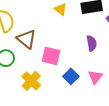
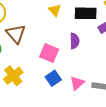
purple semicircle: (92, 43) -> (75, 41), moved
pink square: (51, 56) -> (49, 53), moved

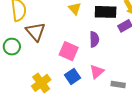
yellow cross: (13, 76) -> (41, 83), moved
pink triangle: (77, 83) -> (97, 72), moved

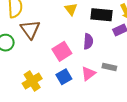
pink square: (69, 51) -> (62, 51), turned 30
gray rectangle: (118, 85) -> (109, 67), moved

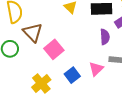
purple semicircle: (88, 41) -> (105, 37), moved
pink square: (62, 51) -> (54, 49), moved

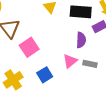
pink triangle: (96, 69) -> (70, 61), moved

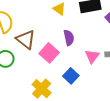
purple semicircle: (81, 40) -> (69, 38), moved

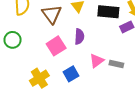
brown triangle: (26, 39) -> (52, 14), moved

